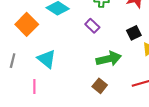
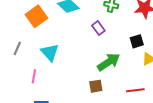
green arrow: (109, 59) -> (109, 62), turned -30
brown square: (100, 86) -> (96, 86), turned 32

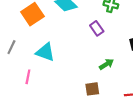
cyan triangle: (50, 52) -> (45, 52), turned -30
green arrow: (109, 62) -> (106, 64), size x0.6

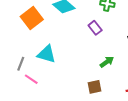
gray line: (11, 47) -> (21, 64), moved
pink line: (28, 77) -> (31, 79), turned -64

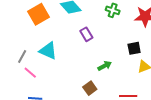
purple rectangle: (95, 28) -> (86, 34), moved
brown square: (95, 87) -> (90, 88), turned -32

